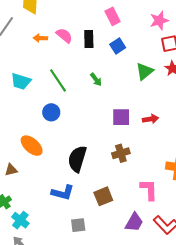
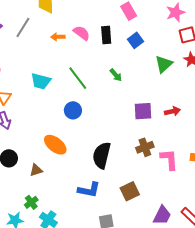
pink L-shape: (149, 190) -> (169, 159), moved

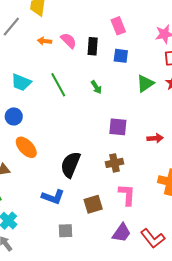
blue square: (135, 40) -> (121, 56), turned 35
blue circle: (73, 110) -> (14, 116), moved
red arrow: (172, 111) -> (155, 138), moved
pink L-shape: (169, 159) -> (127, 195), moved

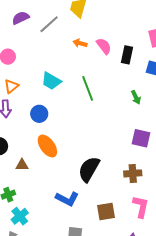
green arrow: (96, 87) -> (136, 97), moved

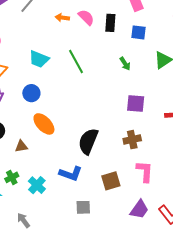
cyan cross: (20, 216) -> (37, 185), moved

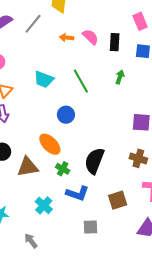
green arrow: (125, 64) -> (120, 77), moved, turned -128
blue circle: (31, 93) -> (66, 115), moved
brown cross: (132, 140) -> (138, 158), turned 30
brown triangle: (21, 146) -> (28, 167), size x1.6
green cross: (12, 177) -> (63, 169), moved, turned -32

